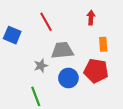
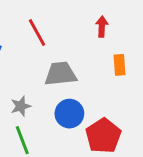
gray star: (41, 66) -> (21, 106), moved
red pentagon: (96, 71) -> (103, 136), moved, turned 30

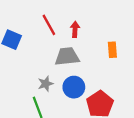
red arrow: (102, 27) -> (75, 29), moved
gray star: (21, 106) -> (46, 84), moved

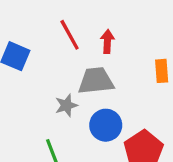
gray star: (46, 84) -> (66, 105), moved

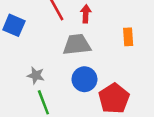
gray star: (66, 105) -> (36, 75), moved, turned 30

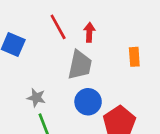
gray trapezoid: (77, 45) -> (80, 65), turned 108

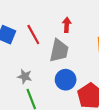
red line: (58, 27) -> (33, 35), moved

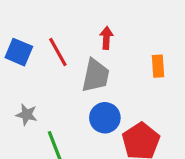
gray star: (25, 76) -> (27, 115), moved

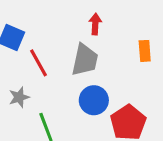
red line: (58, 52) -> (39, 63), moved
gray star: (27, 115) -> (19, 97), turned -30

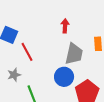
gray trapezoid: (85, 60) -> (74, 54), moved

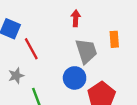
gray trapezoid: (74, 54) -> (86, 51), turned -30

